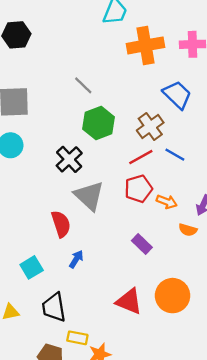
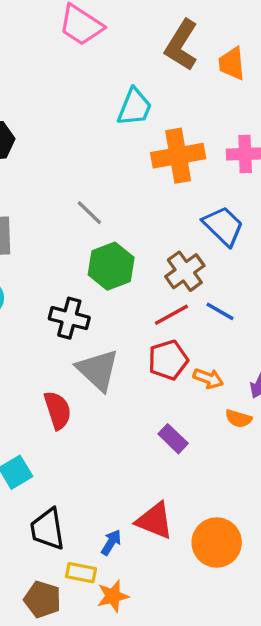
black cross: (69, 159) -> (69, 318), turned -32
blue arrow: (76, 259) -> (111, 542), moved
orange circle: (173, 296) -> (217, 542), moved

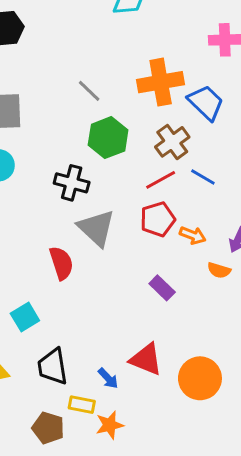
orange cross: (178, 156) -> (161, 82), moved
blue arrow: (111, 542) -> (108, 378), turned 105

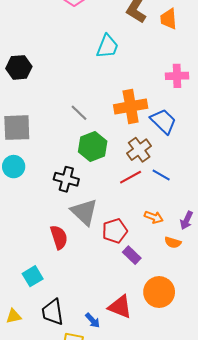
red pentagon: (158, 219) -> (115, 231), moved
orange circle: (200, 378) -> (159, 292), moved

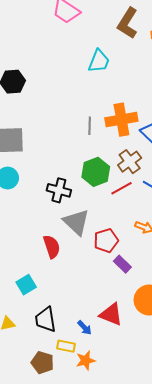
gray line: (79, 113) -> (90, 126), moved, turned 48
green hexagon: (93, 147) -> (96, 172), moved

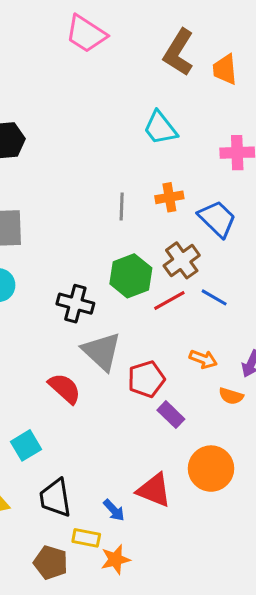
cyan trapezoid: (99, 61) -> (160, 128), moved, turned 120
orange cross: (121, 120) -> (169, 197), size x0.6
red semicircle: (52, 247) -> (65, 388), turned -30

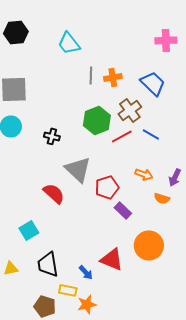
cyan trapezoid: (160, 128) -> (69, 43), moved
orange cross: (169, 197) -> (113, 77), moved
black cross: (75, 304) -> (52, 136), moved, size x0.7

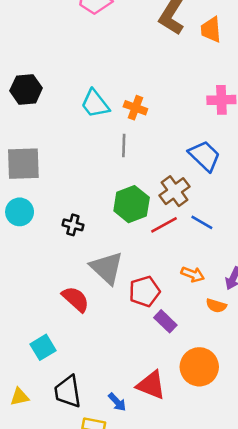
orange cross: (113, 77) -> (135, 108), moved, turned 30

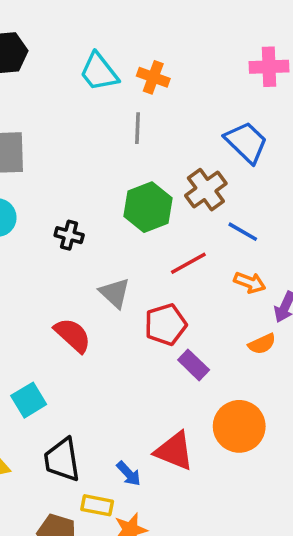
red line: (164, 225) -> (188, 263), moved
gray triangle: (107, 268) -> (115, 293), size x0.7
orange arrow: (193, 274) -> (250, 283), moved
orange semicircle: (216, 306) -> (262, 344), turned -42

